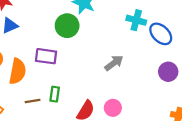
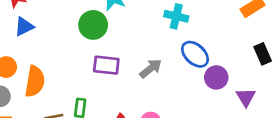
blue ellipse: (161, 34) -> (195, 54), moved
purple rectangle: (46, 56) -> (106, 65), moved

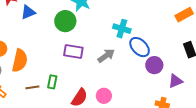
cyan cross: (176, 16) -> (122, 29), moved
blue triangle: (24, 26) -> (28, 12), moved
purple triangle: (246, 97) -> (175, 81), turned 35

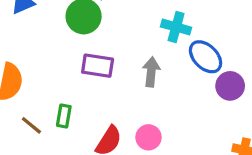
gray arrow: (106, 56) -> (151, 72), turned -48
brown line: (32, 87) -> (31, 125), turned 48

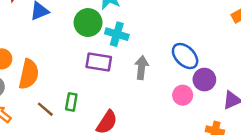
cyan cross: (176, 27) -> (117, 34), moved
pink circle: (149, 137) -> (183, 95), moved

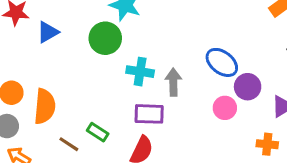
cyan cross: (117, 34) -> (140, 72), moved
purple rectangle: (99, 62) -> (149, 114), moved
green rectangle: (71, 102) -> (98, 132), turned -60

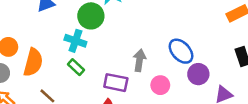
cyan cross: (140, 72) -> (75, 41), moved
pink circle: (225, 108) -> (160, 85), moved
green rectangle: (98, 132) -> (76, 67), moved

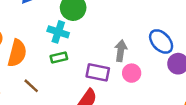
green rectangle: (76, 67) -> (59, 58), turned -56
pink circle: (160, 85) -> (132, 73), moved

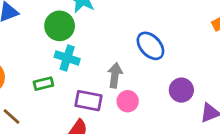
cyan cross: (58, 32) -> (67, 58), moved
blue ellipse: (161, 41) -> (150, 46), moved

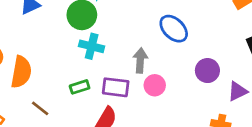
green rectangle: (43, 84) -> (80, 87), moved

